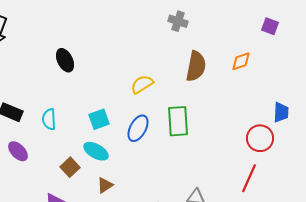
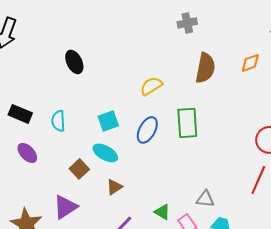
gray cross: (178, 21) -> (187, 23), turned -30

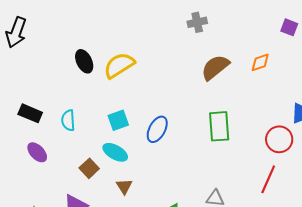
brown semicircle: (205, 68) -> (215, 67), turned -140
yellow semicircle: (151, 86) -> (119, 65), moved, size x1.4
green rectangle: (187, 123) -> (219, 126), moved
brown triangle: (114, 187) -> (124, 186), turned -30

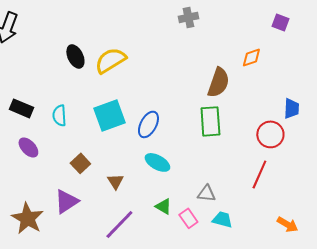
brown semicircle: (215, 67) -> (218, 82), moved, turned 148
cyan square: (118, 120) -> (109, 115), size x1.5
cyan ellipse: (115, 152) -> (157, 162), moved

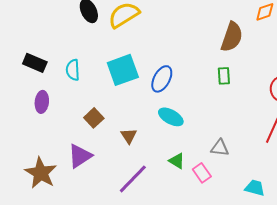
green rectangle: (210, 121) -> (224, 76), size x0.6
purple ellipse: (28, 147) -> (42, 102), turned 50
cyan trapezoid: (222, 219) -> (255, 188), moved

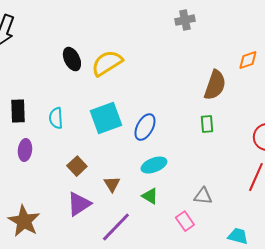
black rectangle: (35, 63) -> (18, 111), turned 65
cyan ellipse: (171, 117) -> (154, 165), turned -50
purple triangle: (80, 156) -> (79, 204), moved
green triangle: (177, 161) -> (150, 196), moved

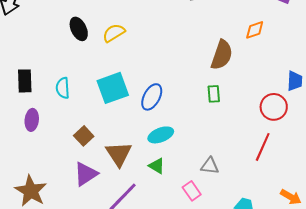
yellow semicircle: (107, 63) -> (114, 33), size x0.7
brown triangle: (112, 184) -> (119, 154), size x1.6

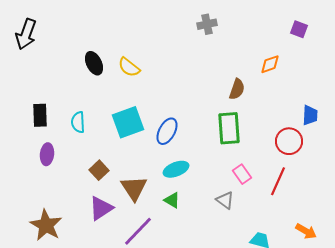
yellow semicircle: (114, 33) -> (129, 67), turned -110
brown semicircle: (222, 55) -> (237, 89), size x0.7
green rectangle: (214, 94) -> (229, 128), size x1.8
gray triangle: (210, 166) -> (225, 200), turned 30
pink rectangle: (192, 191) -> (242, 174), moved

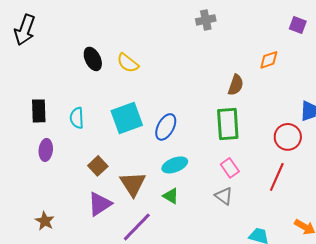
pink rectangle: (242, 174) -> (230, 168), moved
brown star: (46, 225) -> (45, 221), size x0.6

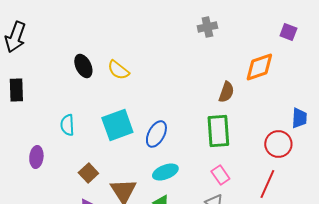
gray cross: (206, 20) -> (207, 27), moved
orange diamond: (269, 60) -> (259, 67), size x1.5
black rectangle: (39, 111) -> (16, 90), moved

